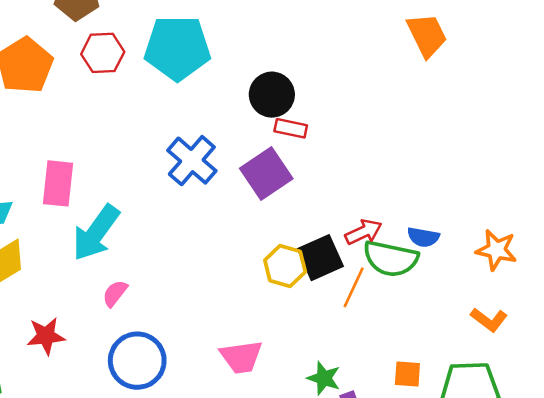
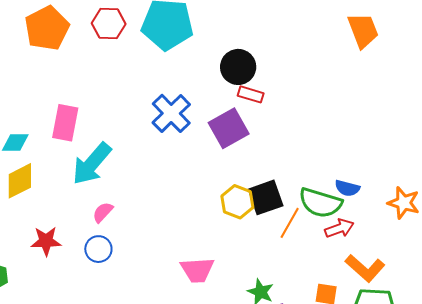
red arrow: (364, 232) -> (339, 228), moved
orange L-shape: (489, 320) -> (365, 268), moved, size x1.4
blue circle: (137, 361) -> (98, 249), moved, size x0.6

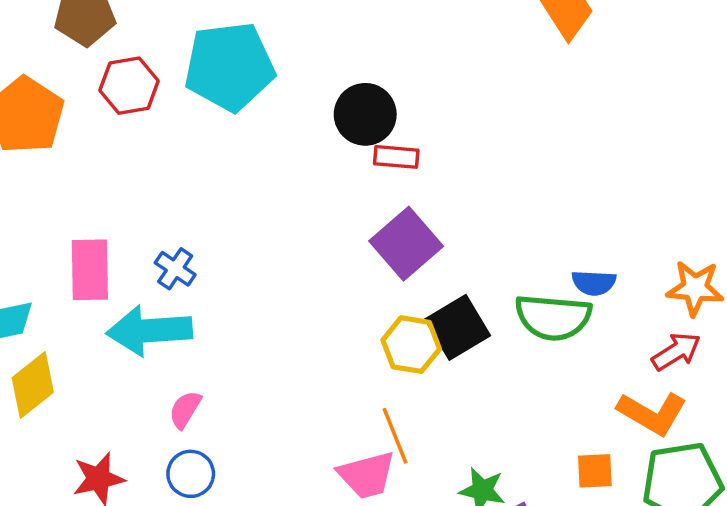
blue cross: (171, 113) -> (175, 269), moved, size x0.6
purple square: (229, 128) -> (406, 244), moved
cyan arrow: (92, 164) -> (149, 331), turned 57
orange line: (290, 223) -> (395, 436), moved, turned -40
red arrow: (339, 228) -> (676, 351), moved

